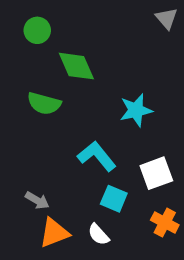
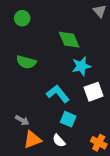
green diamond: (76, 66) -> (69, 40), moved
white square: (156, 173) -> (94, 92), moved
orange cross: (165, 223) -> (99, 143), moved

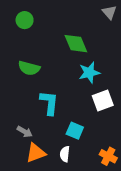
cyan L-shape: (58, 94) -> (49, 103), moved, turned 45
white semicircle: (59, 141) -> (65, 154), turned 48

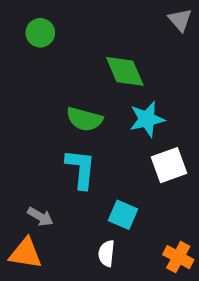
green semicircle: (29, 68) -> (84, 119), moved
orange triangle: (36, 153) -> (26, 253), moved, turned 30

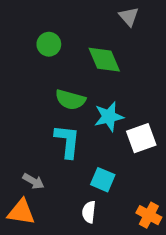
gray triangle: (180, 20) -> (129, 17), moved
green circle: (40, 33) -> (49, 44), moved
cyan star: (147, 119) -> (109, 117), moved

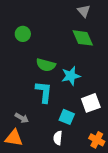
green circle: (49, 44) -> (23, 34), moved
green diamond: (104, 60) -> (83, 38), moved
white square: (141, 138) -> (91, 103), moved

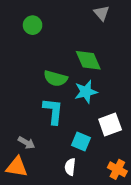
green circle: (23, 34) -> (33, 25), moved
green diamond: (83, 38) -> (88, 60), moved

